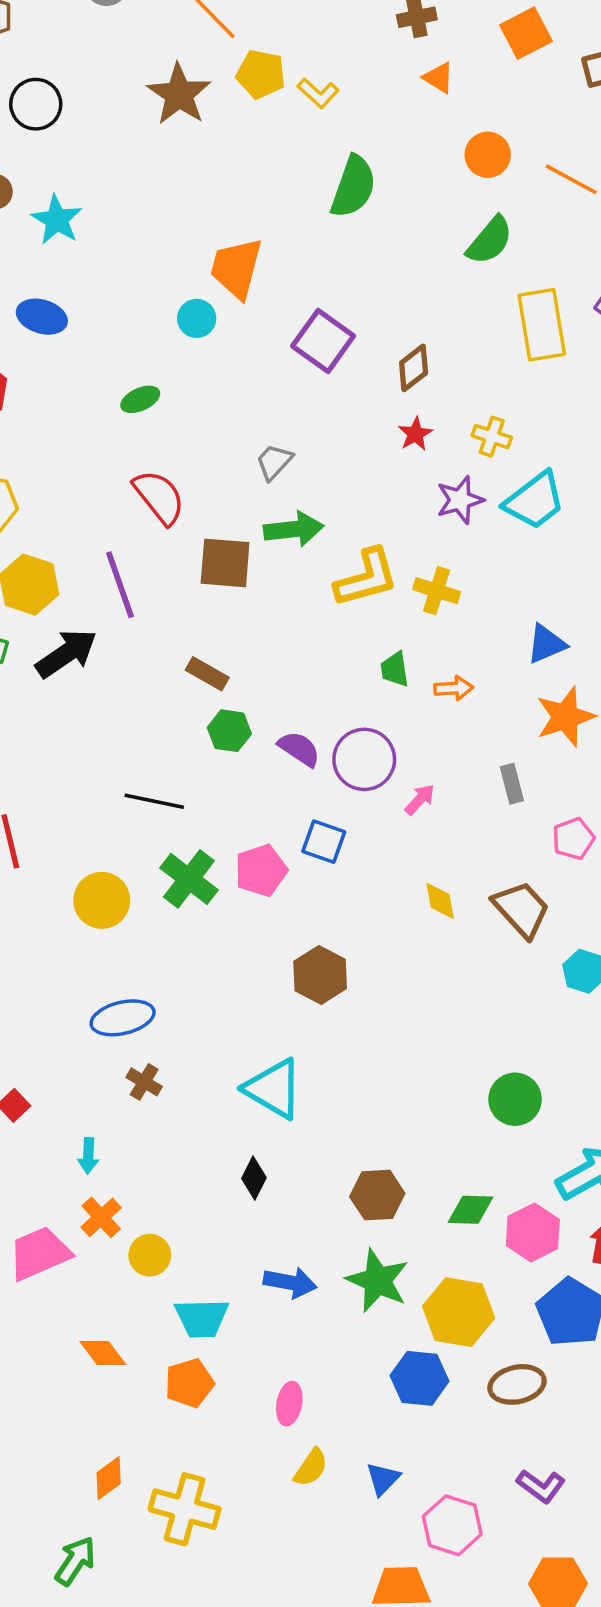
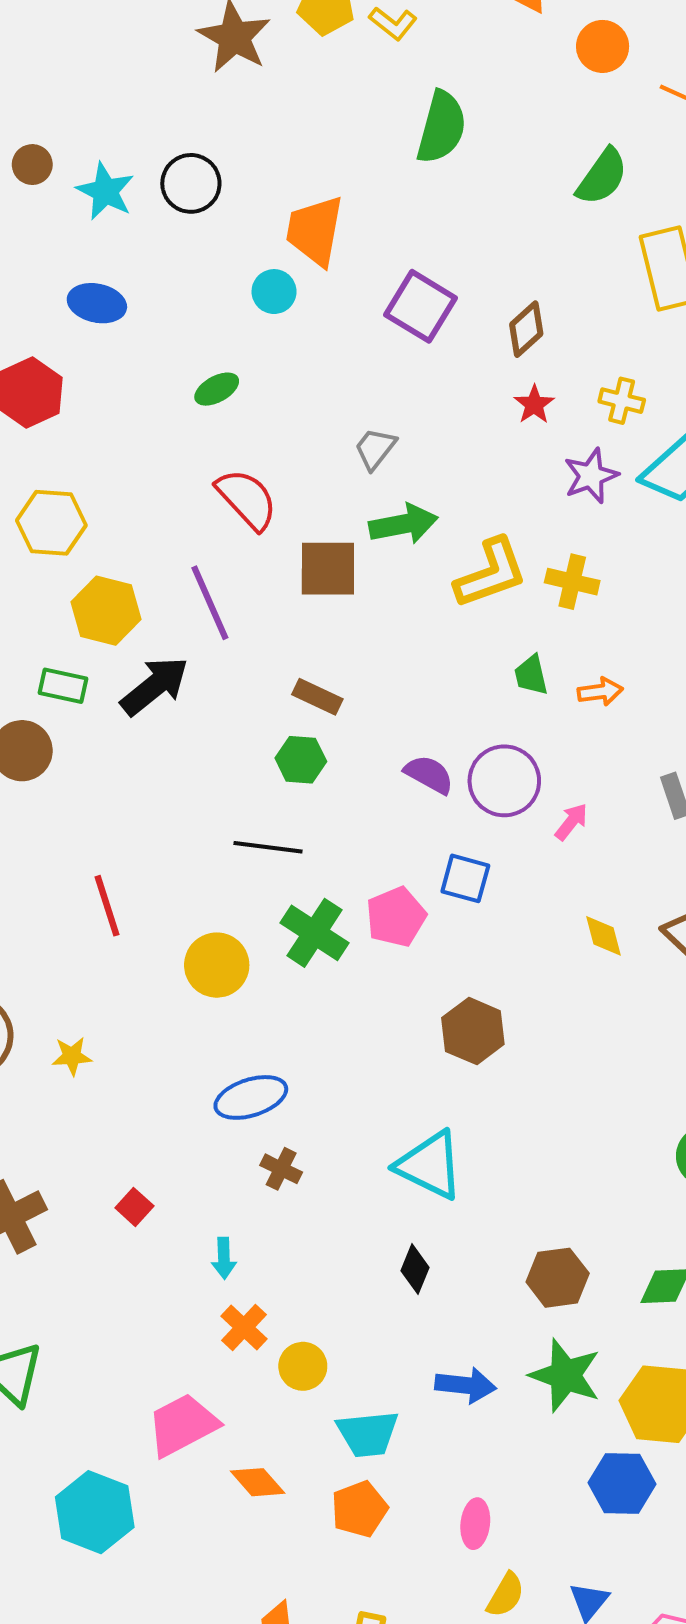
black circle: (36, 104) -> (191, 183), moved
orange circle: (488, 155) -> (603, 46), moved
green hexagon: (229, 731) -> (301, 760), moved
pink trapezoid: (39, 1253) -> (183, 1425), moved

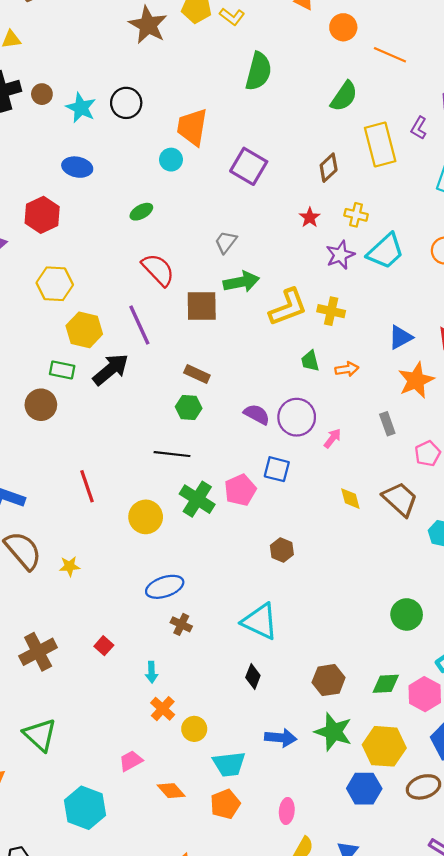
brown diamond: (526, 329) -> (329, 168), moved
brown hexagon: (473, 1031) -> (282, 550), size x0.7
pink trapezoid: (183, 1425) -> (131, 761), size x0.6

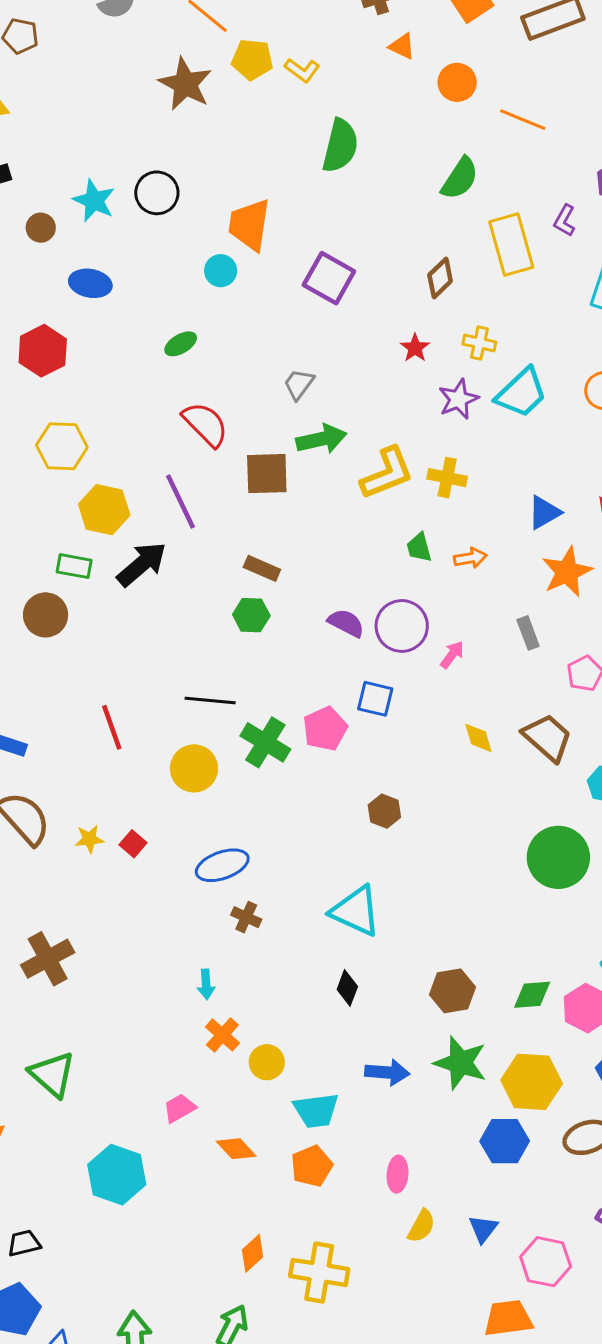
brown circle: (42, 94) -> (41, 228), moved
black line: (172, 454) -> (210, 700), moved
green circle: (407, 614) -> (558, 857), moved, size x1.4
red square: (104, 646) -> (133, 844), moved

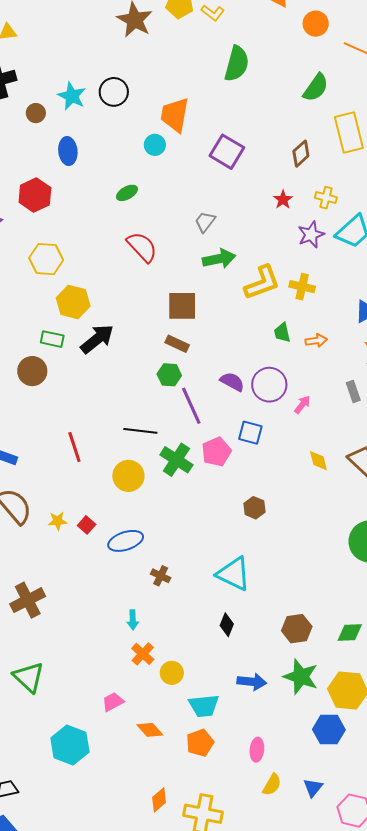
blue ellipse: (90, 283) -> (68, 151), turned 72
brown square: (267, 474) -> (182, 306), moved
purple line: (181, 502) -> (191, 406), moved
blue ellipse: (222, 865) -> (126, 541), moved

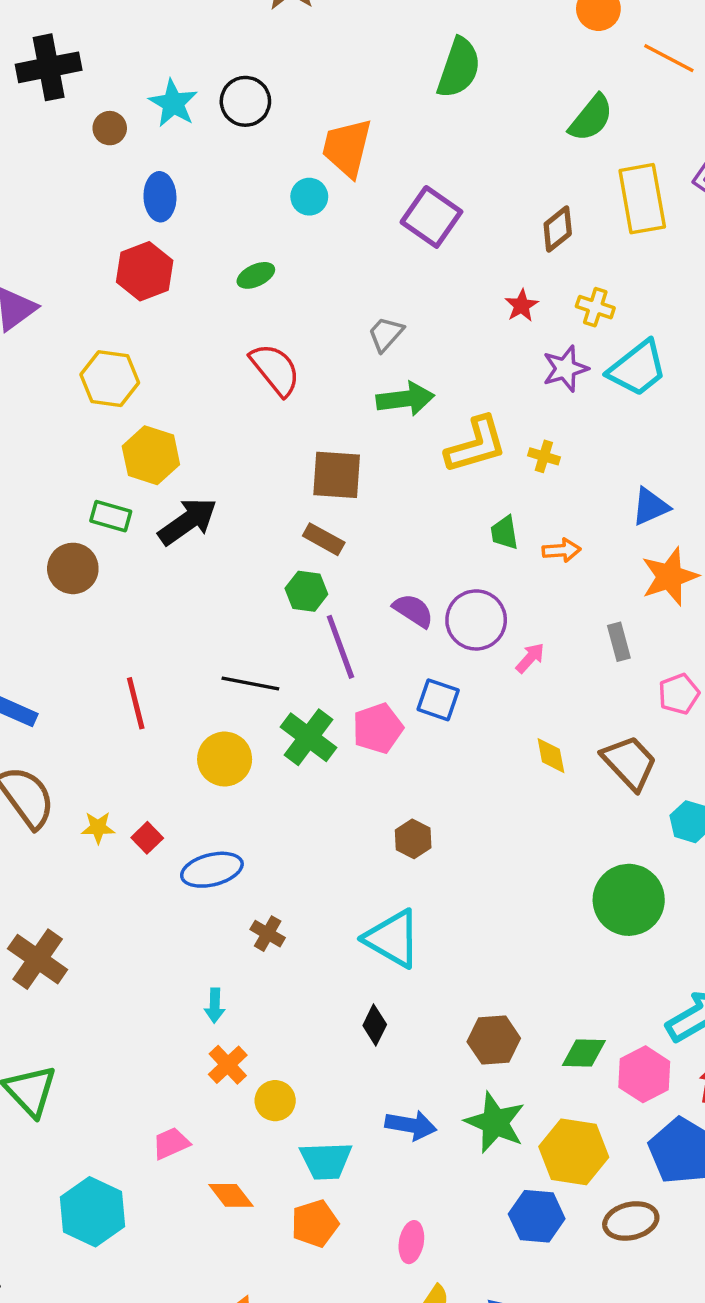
red hexagon: (35, 195) -> (145, 271), moved
yellow cross: (302, 287) -> (544, 456), size x0.7
brown hexagon: (255, 508) -> (413, 839), moved
brown cross: (28, 600) -> (38, 959), turned -32

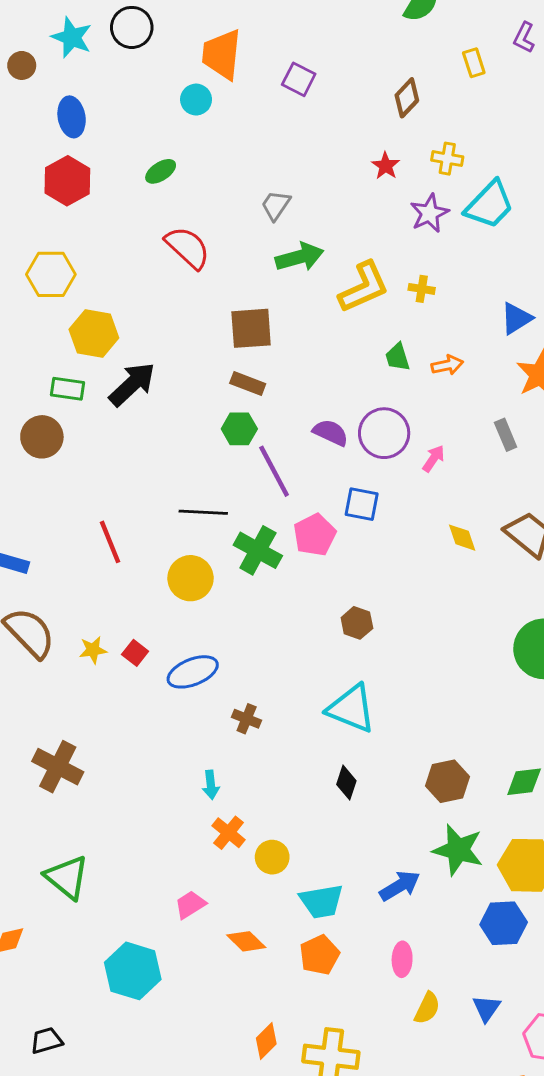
yellow rectangle: (642, 199) -> (474, 63), size x0.5
purple square: (431, 217) -> (299, 79), moved, size x0.7
blue arrow: (411, 1125) -> (400, 886), moved, turned -33

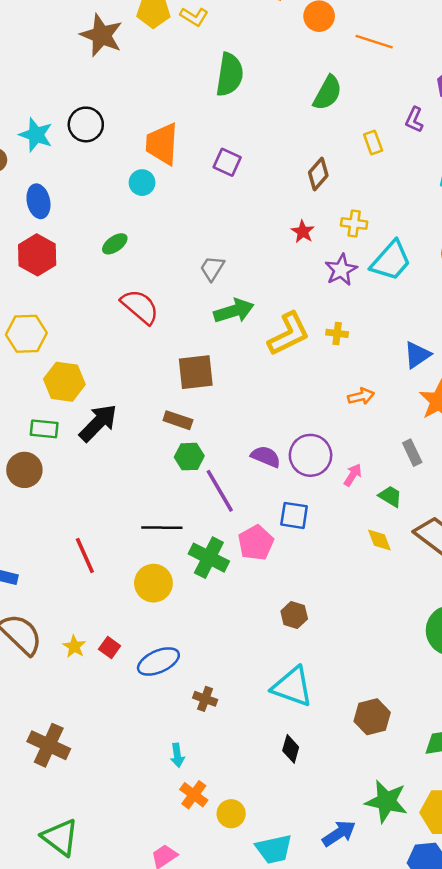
green trapezoid: (398, 357) -> (390, 496), moved, turned 140
brown rectangle: (248, 383) -> (178, 420), moved
yellow star: (93, 650) -> (74, 646), turned -30
brown hexagon: (447, 781) -> (372, 717), moved

